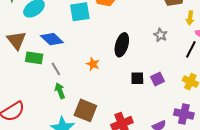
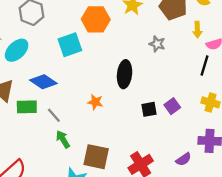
gray star: (161, 35) -> (157, 44), moved

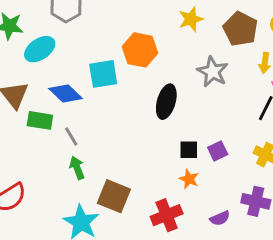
orange hexagon: (96, 19) -> (140, 50), moved
gray star: (157, 44) -> (213, 72), size x1.5
cyan square: (70, 45) -> (103, 74), moved
orange star: (95, 102) -> (189, 179), moved

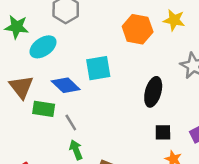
yellow star: (191, 19) -> (174, 20), turned 30
orange hexagon: (140, 50) -> (138, 29), moved
black square: (189, 150) -> (163, 132), moved

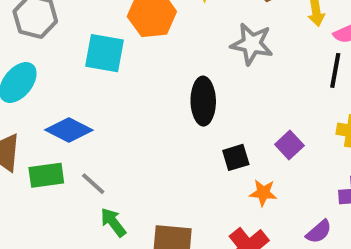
cyan square: (98, 68) -> (104, 53), moved, turned 36

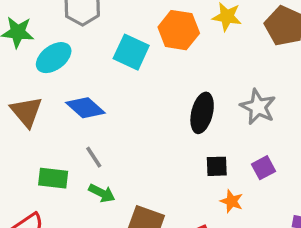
gray star: (252, 44) -> (258, 107), moved
green rectangle: (46, 175) -> (53, 178), moved
green arrow: (113, 222) -> (102, 193), turned 140

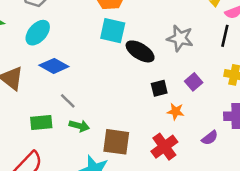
cyan square: (131, 52) -> (113, 31), moved
cyan ellipse: (54, 58) -> (38, 33), moved
black ellipse: (202, 113) -> (140, 51), turned -60

